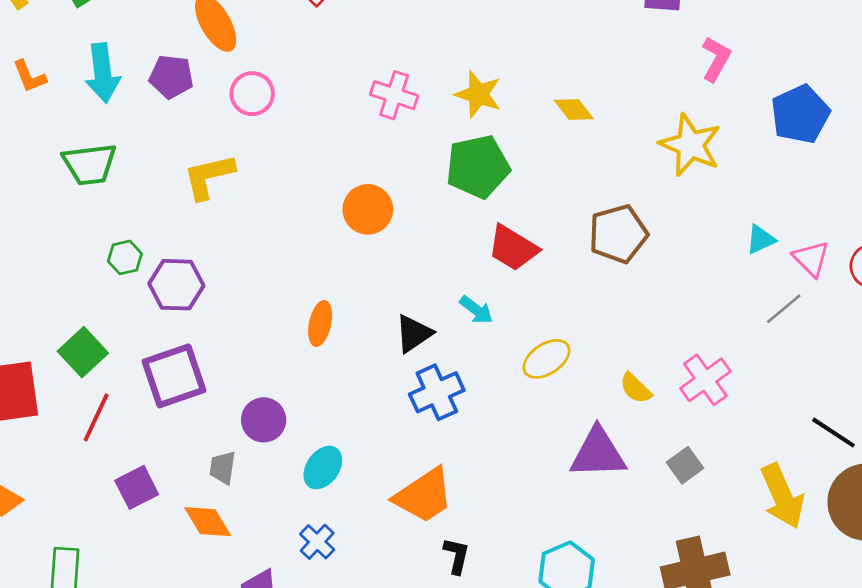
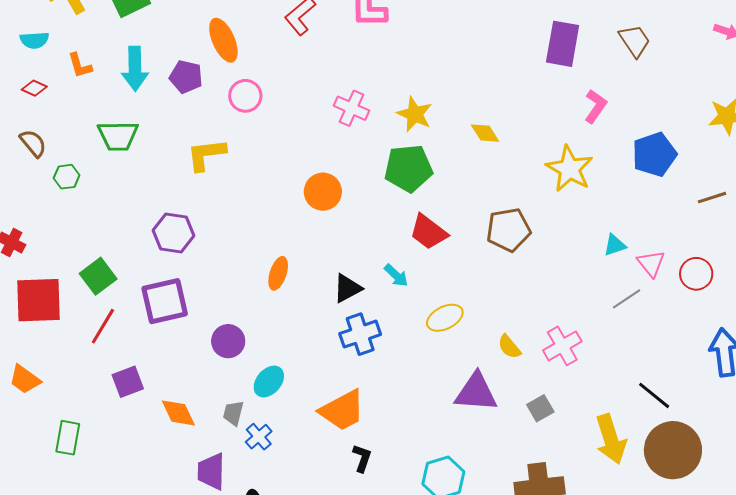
green hexagon: (125, 257) -> (67, 177), moved
gray trapezoid: (223, 468) -> (233, 413), moved

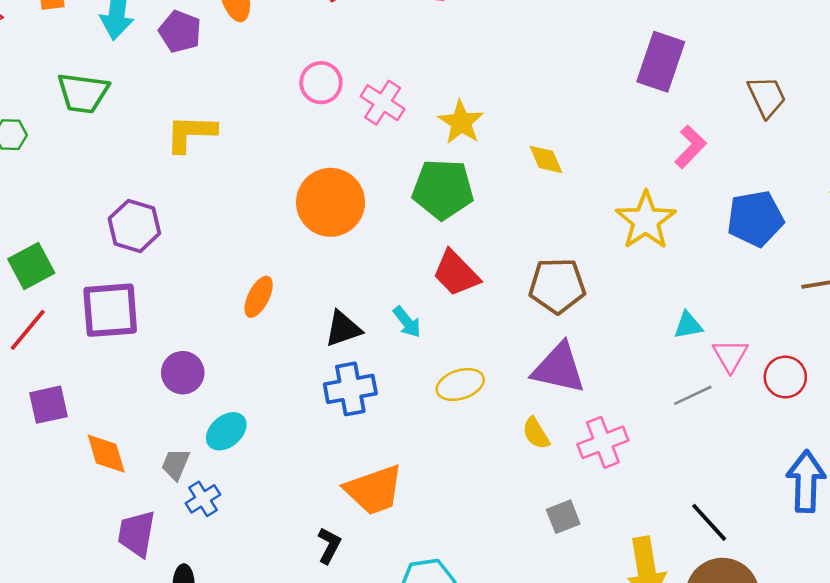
brown trapezoid: (635, 41) -> (767, 97), moved
pink circle: (245, 96) -> (321, 83), moved
orange circle: (323, 192) -> (331, 202), size x1.4
purple triangle: (476, 392) -> (559, 368), moved
orange trapezoid: (342, 410) -> (374, 490), moved

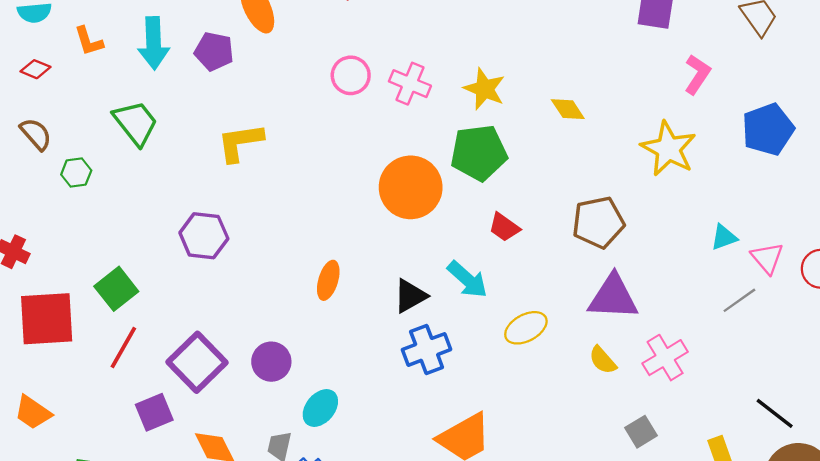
green trapezoid: (83, 93) -> (136, 123), turned -126
orange circle: (331, 202) -> (411, 187), moved
red trapezoid: (456, 273) -> (504, 227), size x0.7
purple square: (110, 310) -> (197, 362), moved, turned -30
cyan arrow: (407, 322) -> (467, 279), size x1.4

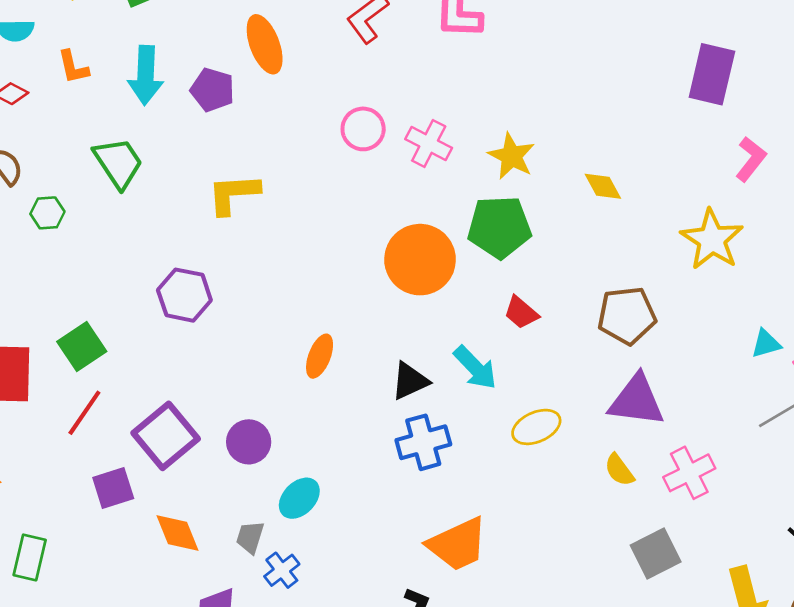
gray square: (641, 432) -> (656, 553), size x1.4

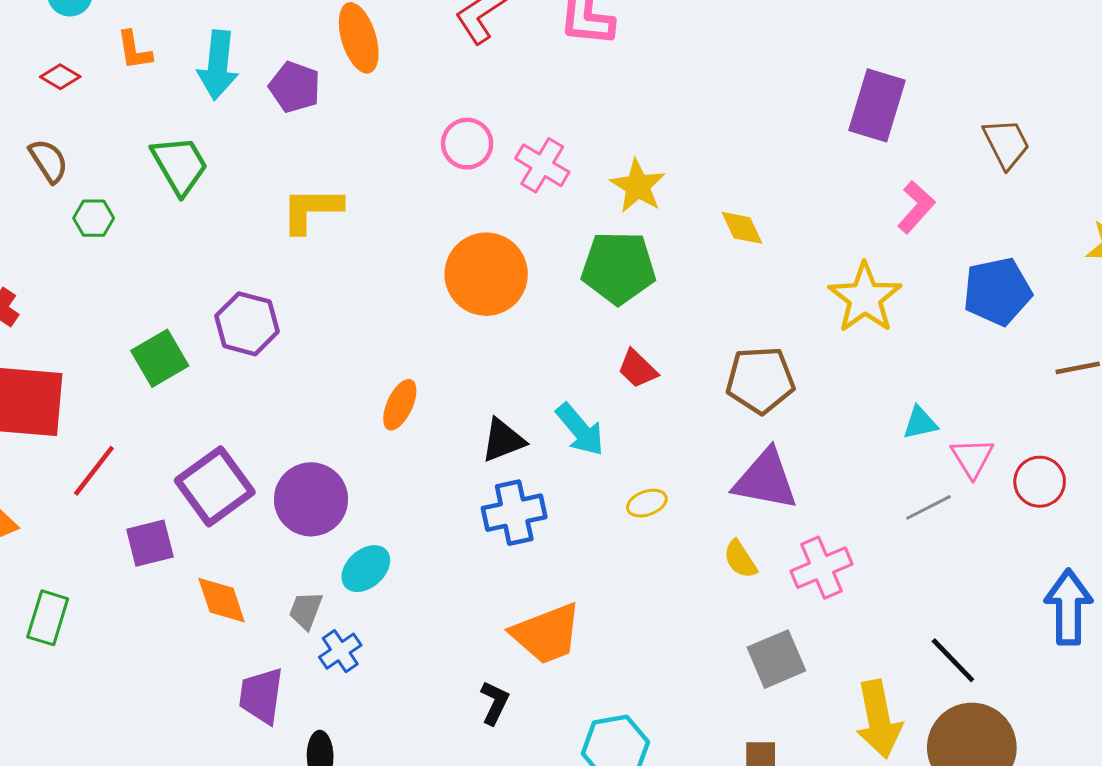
orange circle: (420, 260) -> (486, 274), moved
green square: (82, 347) -> (160, 358), moved
red line: (84, 413) -> (94, 471), moved
yellow ellipse: (536, 427) -> (647, 503), size x0.7
purple circle: (249, 442) -> (311, 499), size x1.4

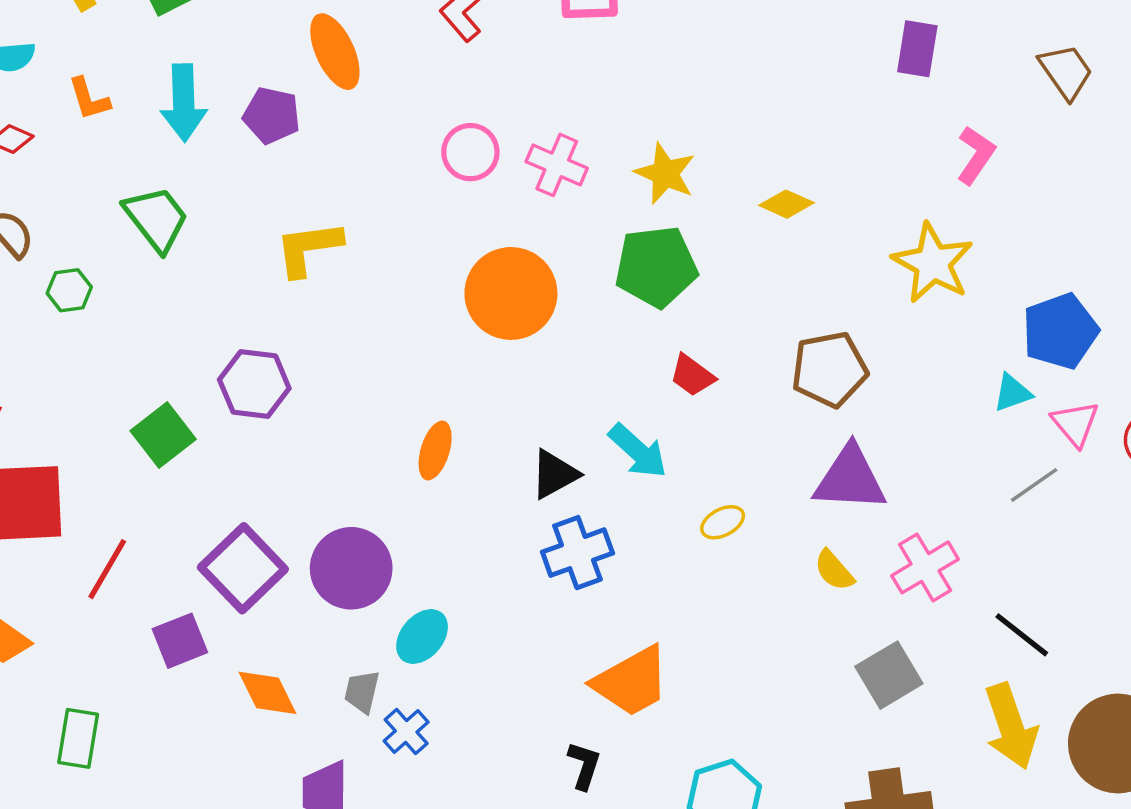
purple rectangle: (877, 105) -> (917, 49), size x0.7
yellow diamond: (742, 228) -> (786, 204), turned -33
blue pentagon: (997, 291) -> (1060, 331), moved
black line: (953, 660) -> (1022, 635), moved

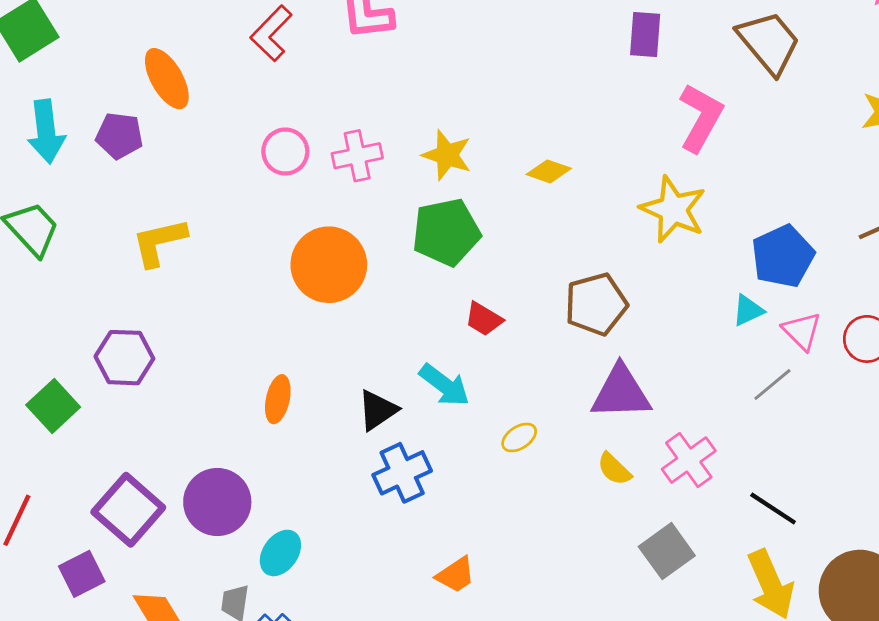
brown trapezoid: (1066, 72) -> (769, 42), size x1.4
pink L-shape: (976, 155) -> (701, 118), size x1.4
pink cross: (557, 165) -> (357, 156), turned -30
orange trapezoid: (631, 681) -> (456, 575), size x0.6

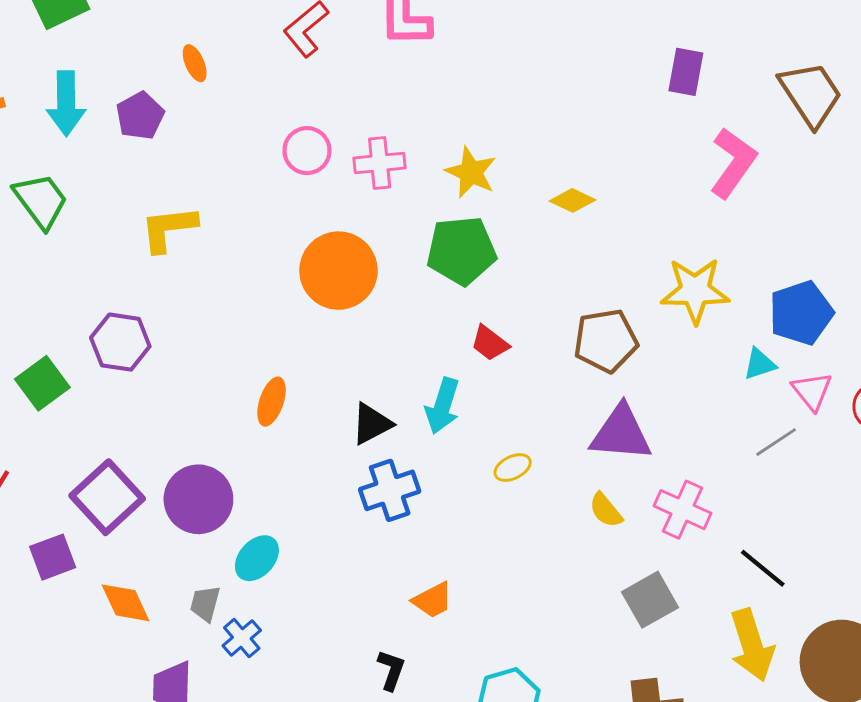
orange ellipse: (167, 79) -> (195, 63), size x0.6
purple pentagon: (119, 136) -> (140, 116), turned 30
yellow star: (673, 209) -> (695, 291), moved, turned -30
cyan arrow: (444, 385) -> (443, 406), turned 64
pink cross: (689, 460) -> (682, 510), turned -36

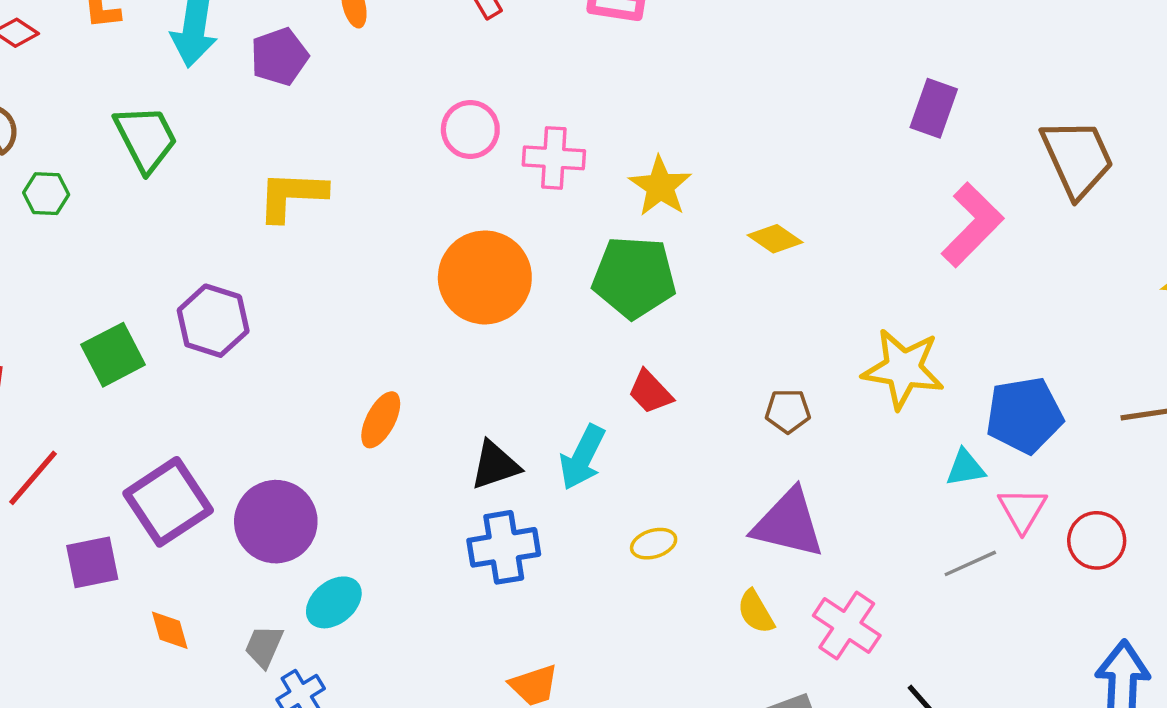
brown pentagon: (606, 341) -> (788, 411), size x0.6
orange diamond: (125, 603) -> (170, 630), size x0.7

